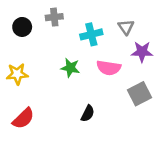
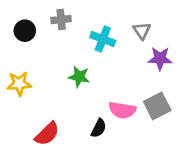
cyan cross: (91, 34) -> (103, 39), turned 35
pink semicircle: (109, 68) -> (122, 110), moved
red semicircle: (23, 118) -> (47, 134), moved

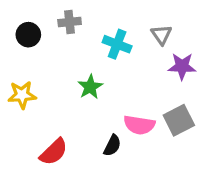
green star: (79, 77) -> (90, 87), turned 30

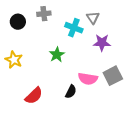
gray triangle: (161, 35) -> (93, 18), moved
purple star: (182, 66) -> (102, 43), moved
yellow star: (22, 95) -> (14, 60), turned 30

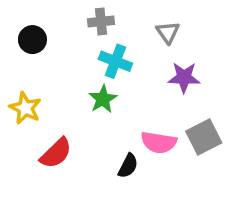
gray cross: (44, 14) -> (101, 22), moved
cyan cross: (74, 28) -> (115, 61), moved
red semicircle: (34, 96) -> (56, 153), moved

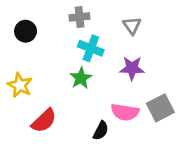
purple star: (184, 77) -> (132, 68), moved

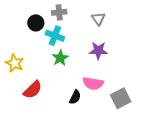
black circle: (26, 31) -> (36, 23), moved
cyan cross: (91, 48) -> (55, 36), moved
gray square: (160, 108) -> (121, 98), moved

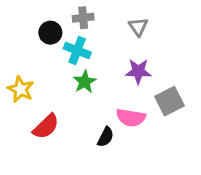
gray square: (121, 98) -> (170, 101), moved

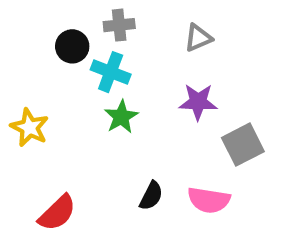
gray triangle: (138, 27) -> (198, 38), turned 42
pink semicircle: (131, 118) -> (209, 200), moved
red semicircle: (46, 126) -> (57, 213), moved

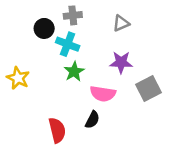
pink semicircle: (209, 200) -> (103, 94), moved
red semicircle: (57, 213) -> (57, 130), moved, turned -60

